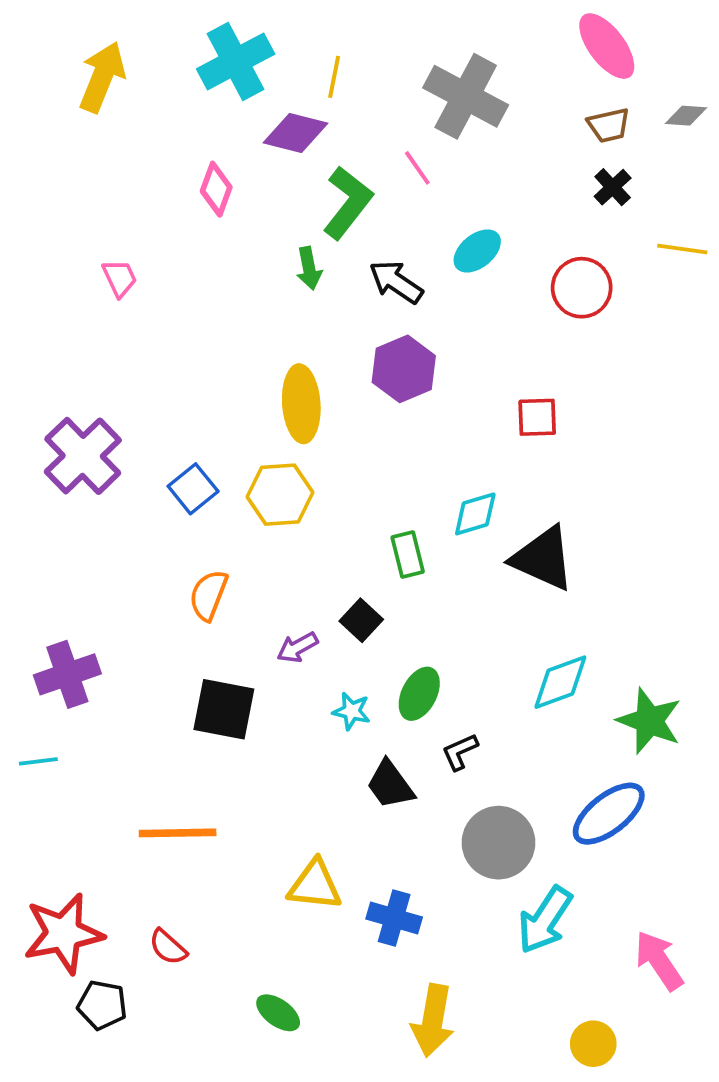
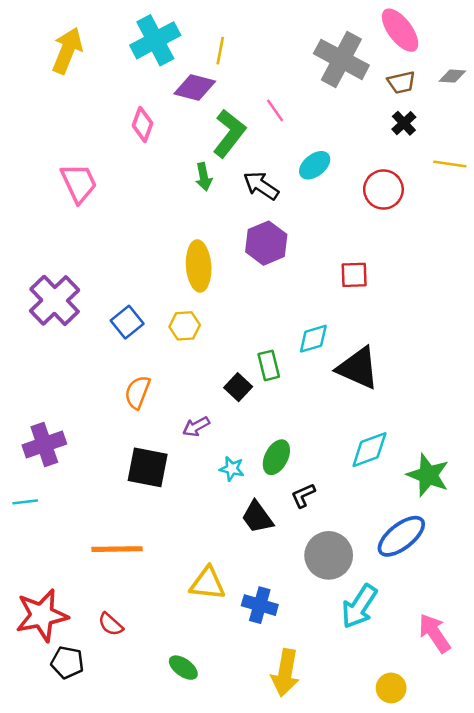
gray cross: (466, 96) -> (341, 59), moved
pink trapezoid: (120, 278) -> (79, 183), size x1.6
yellow hexagon: (280, 495) -> (185, 326), size x0.7
black square: (361, 620) -> (238, 387), moved

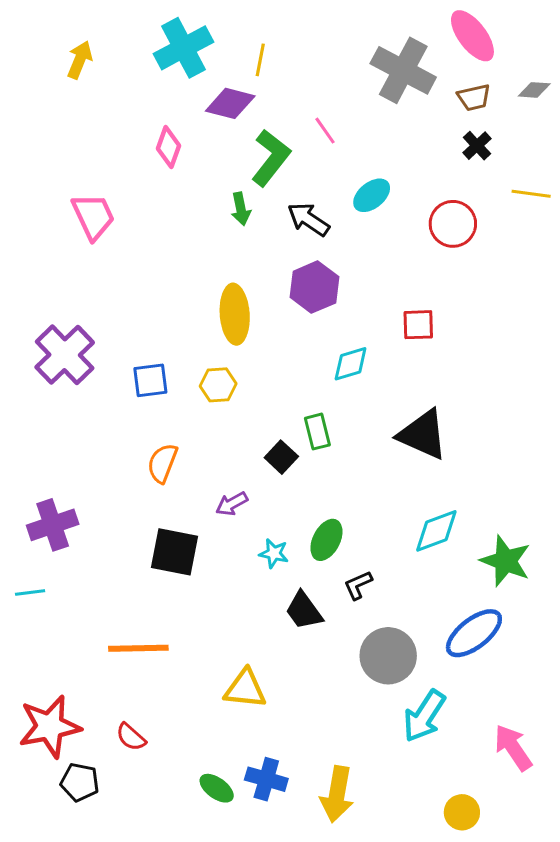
yellow arrow: (67, 51) -> (80, 60), size x0.7
blue square: (127, 322) -> (150, 380), turned 32
cyan diamond: (313, 339) -> (351, 364), moved
blue cross: (260, 605) -> (266, 779), moved

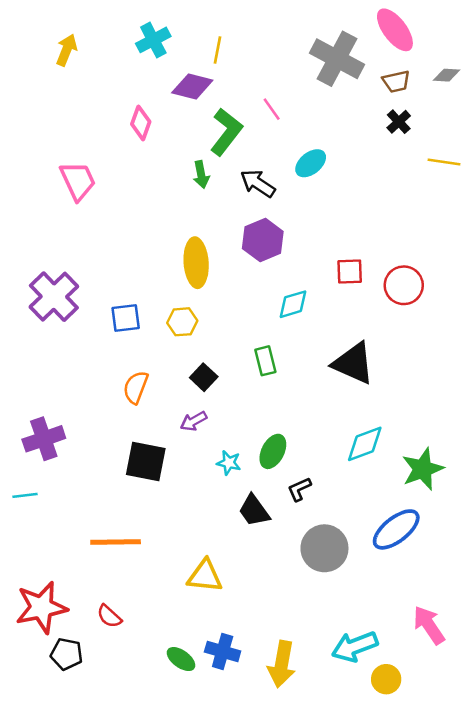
cyan cross: (184, 48) -> (153, 40), size x0.7
red circle: (453, 224) -> (404, 285), moved
black square: (281, 457) -> (204, 377), moved
green star: (506, 561) -> (423, 469), turned 30
cyan arrow: (424, 716) -> (355, 646), moved, turned 36

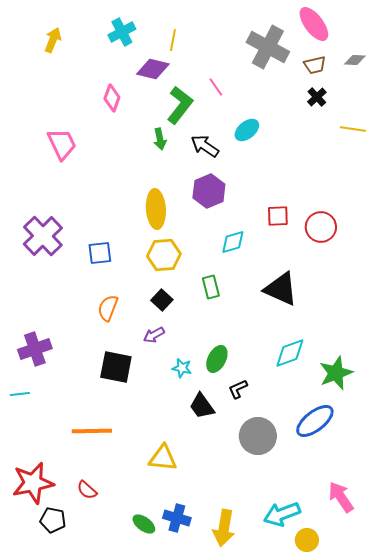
yellow hexagon: (182, 322) -> (164, 255), moved, size x1.4

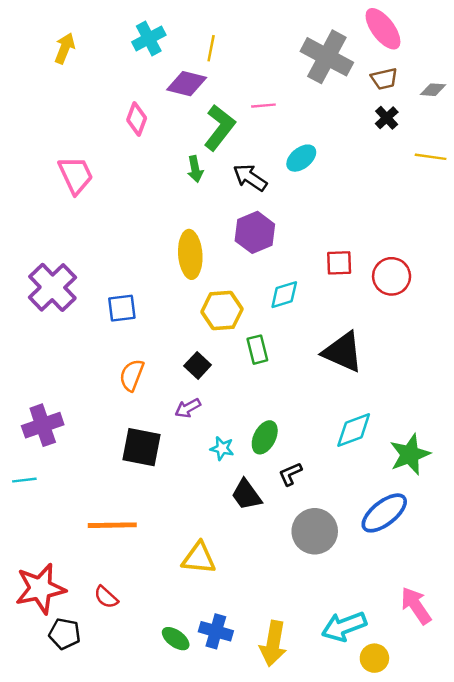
gray diamond: (355, 60) -> (433, 90), moved
pink line: (216, 87) -> (263, 106), turned -60
yellow hexagon: (164, 255) -> (222, 311), moved

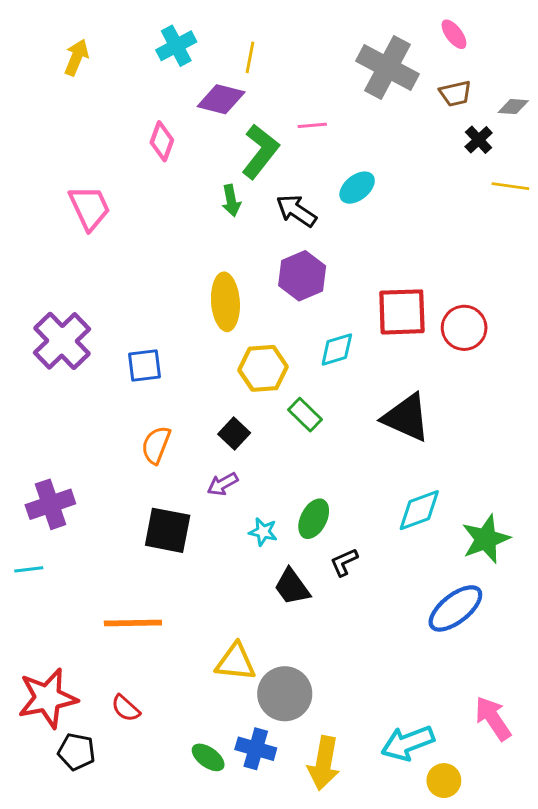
pink ellipse: (383, 29) -> (454, 34), size x0.6
black cross: (387, 118) -> (479, 140), moved
red square: (339, 263) -> (402, 312), size x1.6
green rectangle: (257, 350) -> (305, 415), turned -32
gray circle: (315, 531) -> (285, 694), moved

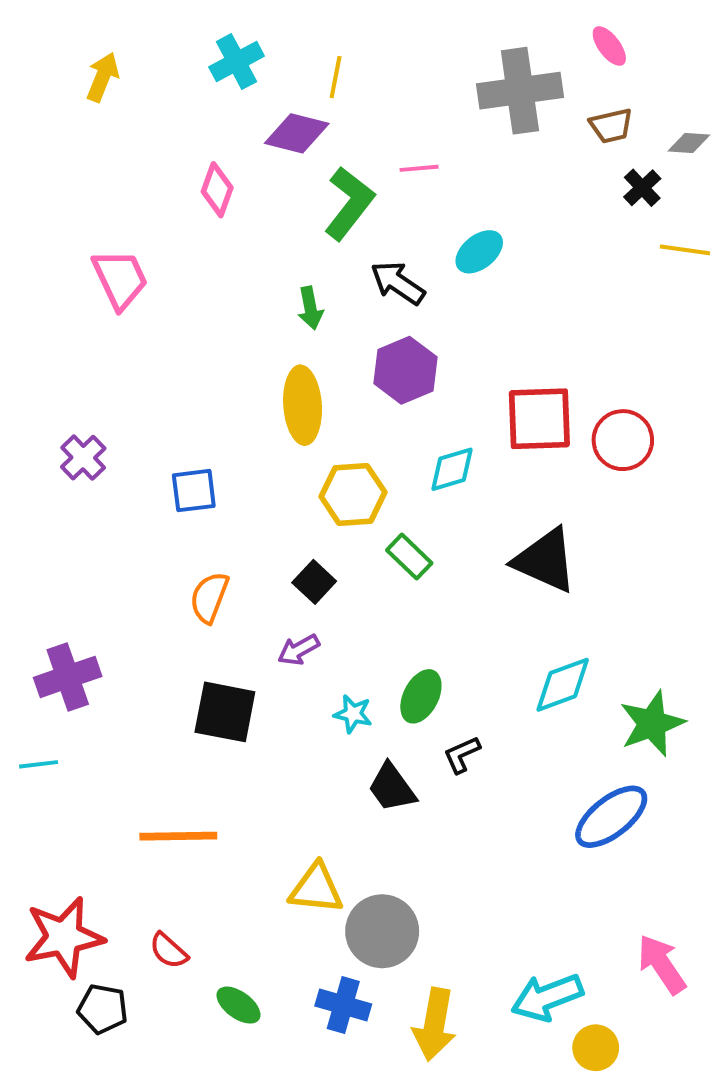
gray cross: (387, 67) -> (520, 91), turned -36
green arrow: (231, 201) -> (310, 308), moved
purple cross: (62, 341) -> (83, 458), size x0.6
green ellipse: (208, 757) -> (238, 1005), moved

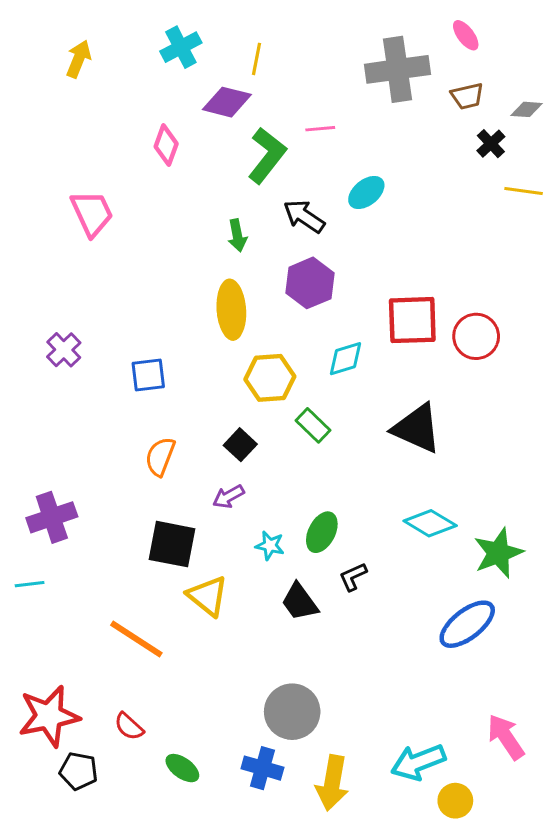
cyan diamond: (563, 685) -> (430, 523), turned 51
orange line: (178, 836) -> (136, 639), turned 34
yellow triangle: (316, 889) -> (208, 596), moved, turned 33

